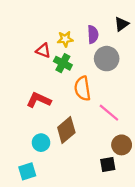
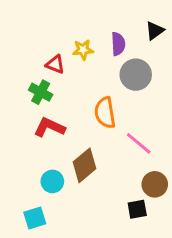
green cross: (63, 63) -> (41, 92), moved

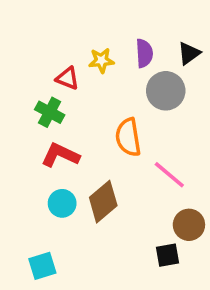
black triangle: (155, 31) -> (189, 53), moved
cyan circle: (52, 181) -> (62, 203), moved

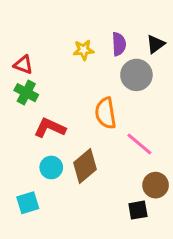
red triangle: (67, 78) -> (23, 65), moved
green cross: (50, 112) -> (26, 93), moved
cyan square: (42, 266) -> (28, 203), moved

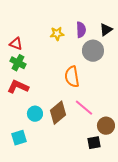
red L-shape: (50, 128) -> (18, 87), moved
pink line: (139, 144) -> (84, 108), moved

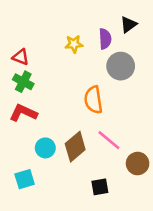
black triangle: (106, 30) -> (128, 25), moved
black square: (94, 143) -> (100, 187), moved

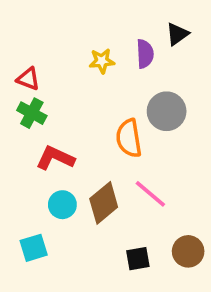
gray circle: (121, 66) -> (167, 111), moved
red L-shape: (23, 113) -> (55, 158), moved
brown circle: (138, 164) -> (188, 251), moved

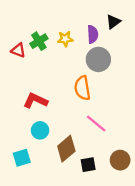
gray circle: (167, 111) -> (98, 59), moved
green cross: (32, 113) -> (39, 41), moved, turned 30
brown diamond: (104, 203) -> (66, 149), moved

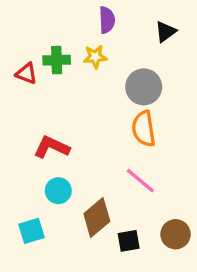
purple semicircle: (93, 34) -> (107, 20), moved
green cross: (39, 41) -> (57, 60), turned 30
orange semicircle: (82, 88) -> (144, 129), moved

